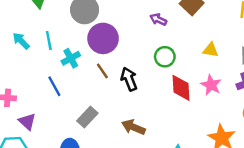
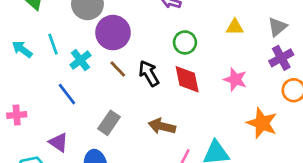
pink star: (211, 85) -> (235, 79), moved
red diamond: (181, 88) -> (187, 79), moved
purple triangle: (27, 122) -> (59, 142), moved

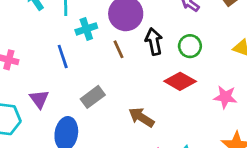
black arrow: (149, 73) -> (154, 42), moved
red diamond: (187, 79) -> (180, 81), turned -68
pink star: (235, 79) -> (225, 97), turned -30

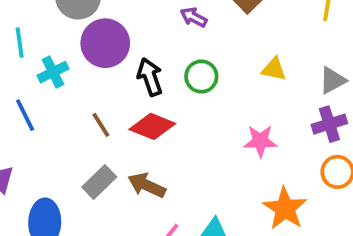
brown line: (118, 49) -> (101, 125), moved
red diamond: (180, 81) -> (152, 126), moved
gray rectangle: (93, 97) -> (99, 182), moved

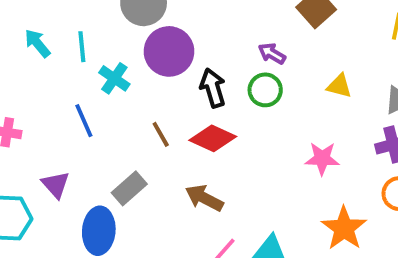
purple arrow: (194, 17) -> (272, 54), moved
cyan cross: (53, 72) -> (114, 78), turned -32
gray rectangle: (99, 182) -> (129, 188), moved

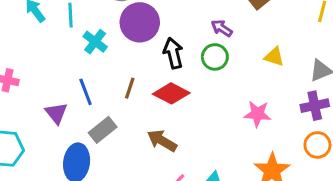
blue line: (84, 121) -> (86, 92), moved
brown line: (161, 134) -> (130, 88), turned 45
purple triangle: (56, 185) -> (56, 113), moved

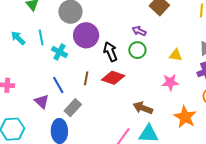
yellow triangle: (274, 57) -> (176, 55), moved
brown arrow: (162, 141) -> (143, 108), moved

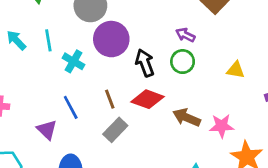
brown line: (86, 78) -> (110, 99), turned -32
pink star: (170, 82) -> (222, 126), moved
gray rectangle: (73, 108) -> (115, 130), moved
brown arrow: (143, 108) -> (187, 117), moved

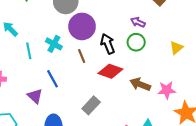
cyan line: (48, 40) -> (29, 51), moved
yellow triangle: (236, 70) -> (176, 48), turned -48
brown line: (110, 99) -> (82, 56), moved
gray rectangle: (115, 130) -> (91, 105), moved

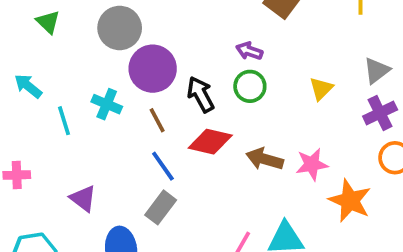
blue line: (53, 79) -> (163, 166), moved
gray rectangle: (91, 105) -> (161, 207), moved

